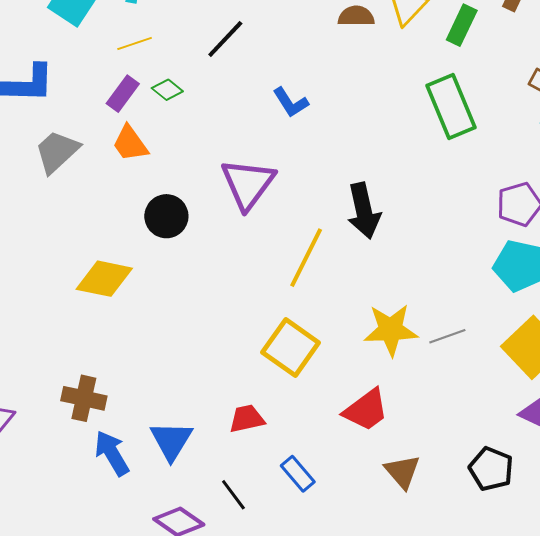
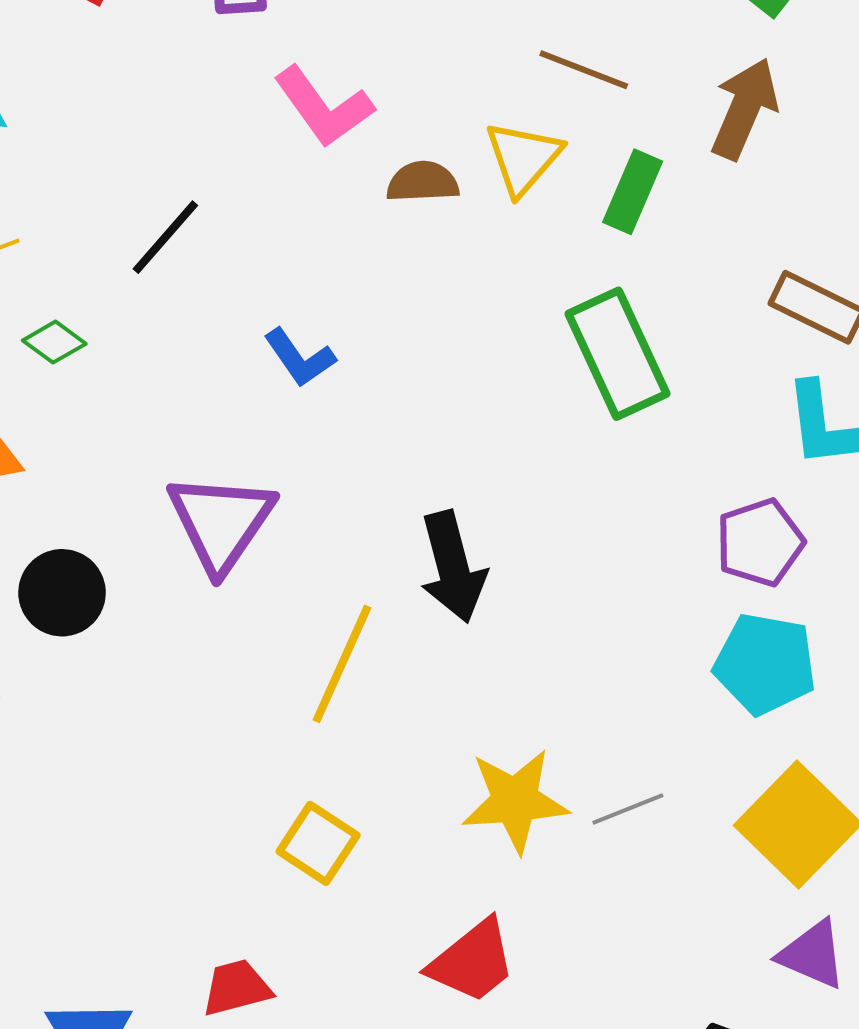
yellow square: (291, 348) -> (318, 843), size x0.7

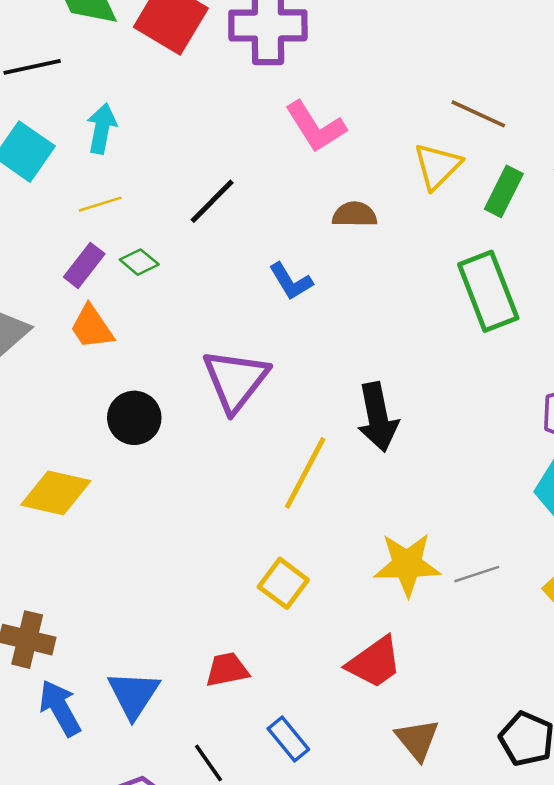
brown semicircle: (423, 182) -> (355, 215), moved

